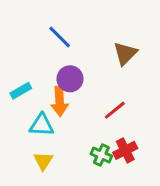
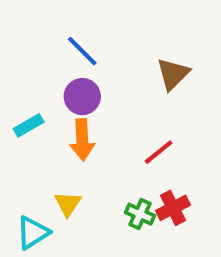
purple circle: (70, 79) -> (82, 97), moved
cyan triangle: (42, 125) -> (33, 233), moved, turned -35
yellow triangle: (43, 161) -> (68, 204), moved

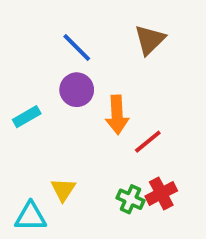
brown triangle: (173, 74) -> (150, 40), moved
orange arrow: (82, 140) -> (117, 115), moved
cyan triangle: (33, 233) -> (31, 217), turned 32

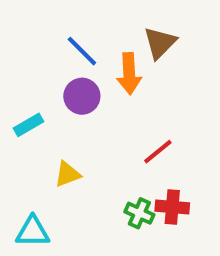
orange arrow: (117, 115) -> (129, 74), moved
yellow triangle: (63, 190) -> (68, 174), moved, turned 36
red cross: (161, 193) -> (172, 207), turned 32

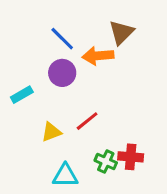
orange arrow: (129, 74) -> (98, 56), turned 88
red line: (158, 152) -> (87, 121), moved
cyan triangle: (33, 232) -> (65, 176), moved

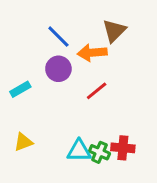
red line: (87, 121) -> (97, 91), moved
yellow triangle: (51, 132) -> (23, 142), moved
cyan triangle: (65, 176) -> (79, 151), moved

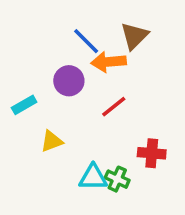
blue line: (58, 37) -> (86, 41), moved
yellow triangle: (23, 142) -> (52, 141), moved
red cross: (123, 148) -> (152, 153), moved

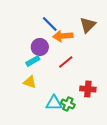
brown triangle: (134, 36) -> (88, 25), moved
cyan rectangle: (24, 105) -> (33, 61), moved
yellow triangle: (52, 141) -> (30, 82), turned 40

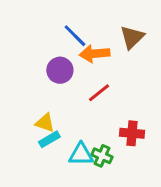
cyan rectangle: (33, 61) -> (49, 139), moved

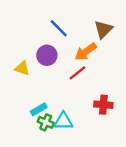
orange arrow: (94, 54) -> (86, 52), moved, turned -30
yellow triangle: (45, 123) -> (22, 68), moved
green cross: (102, 156) -> (46, 122), moved

